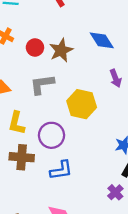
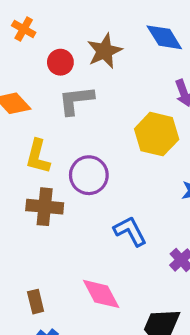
red circle: (35, 47) -> (60, 62), moved
yellow hexagon: (82, 104) -> (157, 134), moved
blue L-shape: (61, 170) -> (130, 231), moved, turned -110

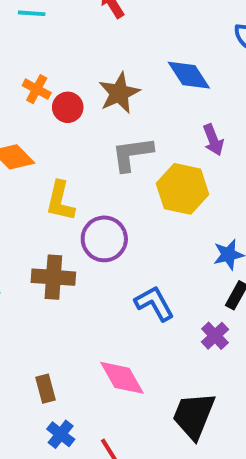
orange cross: (24, 29) -> (37, 89), moved
gray L-shape: (76, 100) -> (132, 154), moved
yellow L-shape: (38, 156) -> (60, 201), moved

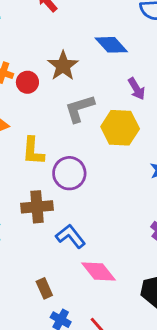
blue L-shape: (154, 303) -> (71, 236), moved

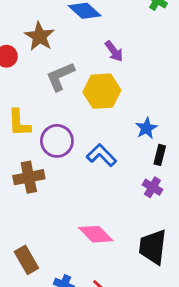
blue L-shape: (71, 236) -> (101, 155), moved
brown rectangle: (44, 288) -> (26, 260), moved, size x1.4

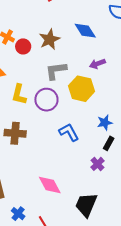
purple arrow: (114, 51) -> (97, 64), turned 91
purple circle: (57, 141) -> (46, 100), moved

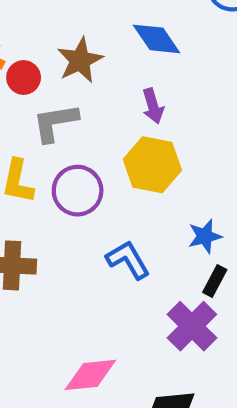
purple arrow: (97, 64) -> (153, 106), moved, turned -84
gray L-shape: (56, 71) -> (55, 123), moved
purple cross: (97, 164) -> (192, 326), size x1.6
pink diamond: (50, 185) -> (90, 375), turned -65

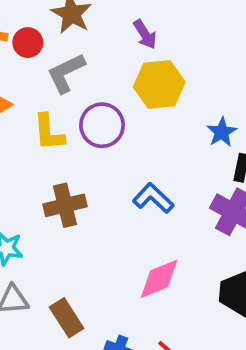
blue L-shape: (128, 260) -> (153, 198), moved

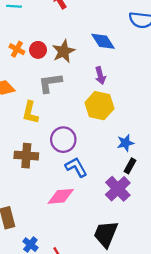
red circle: (28, 43) -> (38, 50), moved
purple circle: (102, 125) -> (63, 140), moved
pink diamond: (159, 279) -> (61, 196), moved

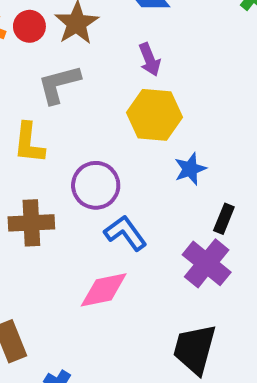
blue star: (125, 143) -> (190, 169), moved

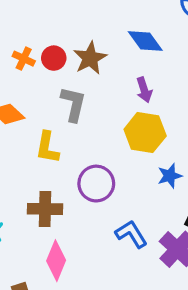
gray L-shape: (59, 84) -> (73, 104), turned 114
blue L-shape: (125, 233) -> (131, 234), moved
pink diamond: (104, 290) -> (56, 261), moved, turned -60

